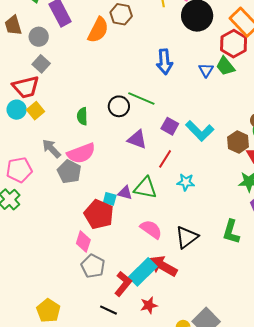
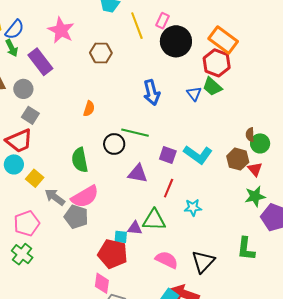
orange semicircle: (98, 30) -> (89, 109), moved, size x0.6
yellow square: (36, 111) -> (35, 178), moved
green semicircle: (82, 116) -> (80, 160), size x1.4

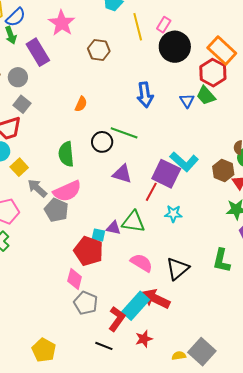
purple square: (168, 155) -> (166, 174), moved, size x1.6

